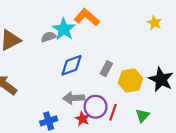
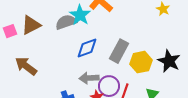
gray semicircle: (49, 37) -> (66, 22), size x1.5
gray rectangle: (106, 69) -> (119, 51), size x1.6

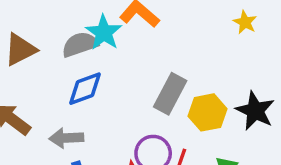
blue diamond: (87, 48) -> (85, 89), moved
gray arrow: (89, 78) -> (66, 138), moved

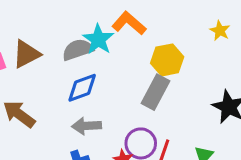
yellow hexagon: (208, 112) -> (167, 60), moved
gray arrow: (66, 138) -> (87, 126), moved

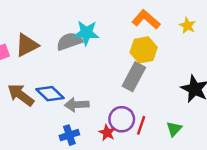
orange L-shape: (129, 23) -> (146, 19), moved
cyan star: (98, 39) -> (86, 33), turned -30
blue diamond: (82, 88) -> (50, 94), moved, turned 64

